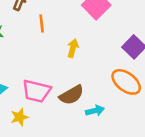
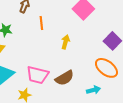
cyan arrow: (95, 111) -> (93, 90), moved

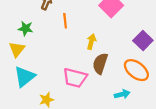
pink trapezoid: (37, 75) -> (75, 78), moved
brown semicircle: (64, 78) -> (100, 64), moved, turned 138

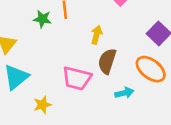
green star: (26, 28) -> (42, 19), moved
cyan arrow: (122, 94) -> (124, 93), moved

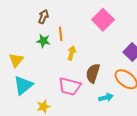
yellow arrow: (97, 35) -> (72, 53), moved

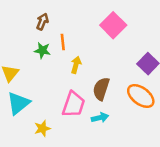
pink trapezoid: (70, 86) -> (74, 104), turned -85
cyan arrow: (106, 97) -> (100, 118), moved

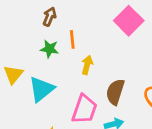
cyan triangle: (18, 103) -> (41, 89), moved

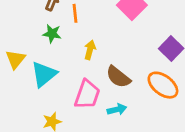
orange line: (72, 39) -> (75, 13), moved
brown semicircle: (115, 92) -> (118, 77), turned -70

